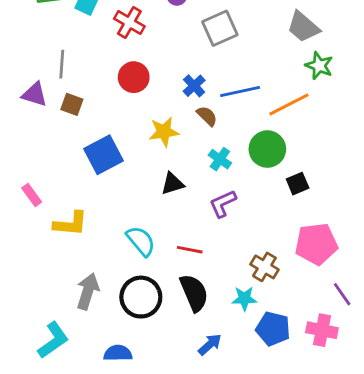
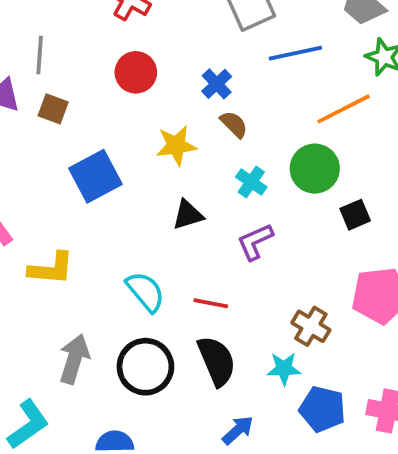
blue line: (240, 92) -> (295, 53), moved

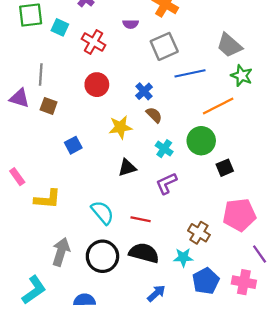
blue square: (95, 176) -> (73, 145), size x0.6
black semicircle: (217, 361) -> (144, 253), turned -52
blue pentagon: (322, 409) -> (206, 281), turned 30

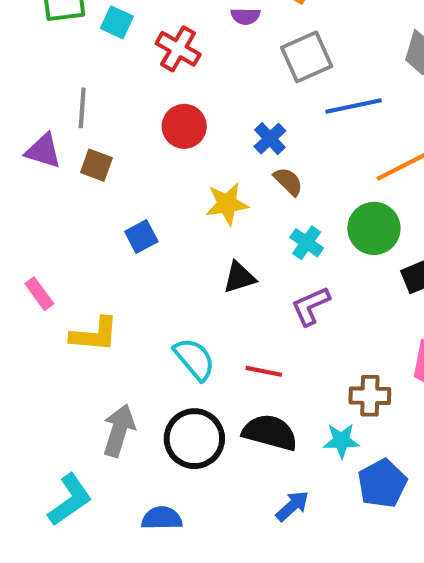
brown cross: (199, 233) -> (370, 396), turned -30

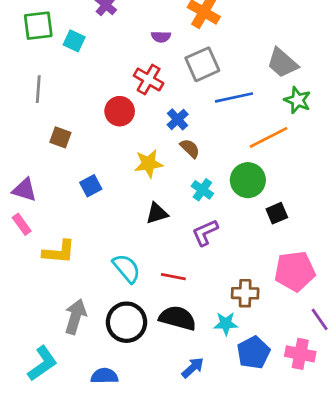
red cross: (178, 49) -> (149, 79), moved
gray line: (82, 108) -> (38, 89), moved
purple triangle: (43, 151) -> (24, 190), moved

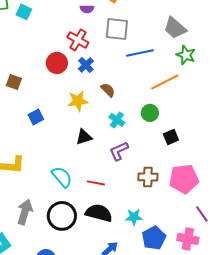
gray square: (202, 64) -> (117, 29), turned 30
blue cross: (178, 119) -> (86, 65), moved
green circle: (248, 180) -> (150, 113), size x0.7
brown cross: (245, 293) -> (148, 177), moved

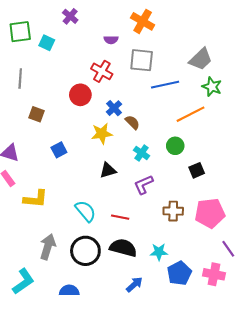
gray trapezoid: (175, 28) -> (201, 59), turned -85
blue cross: (86, 65) -> (114, 108), moved

